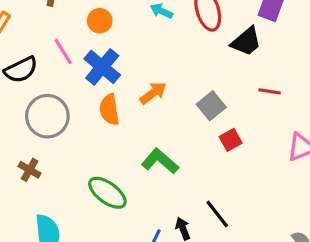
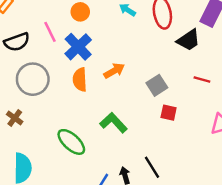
red square: (231, 140) -> (169, 113), turned 35

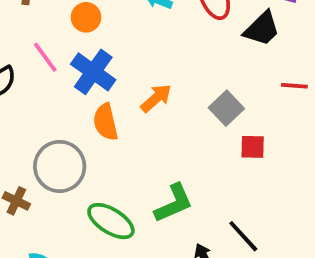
gray circle: (33, 79) -> (60, 166), moved
green L-shape: (114, 123) -> (174, 203), moved, turned 120

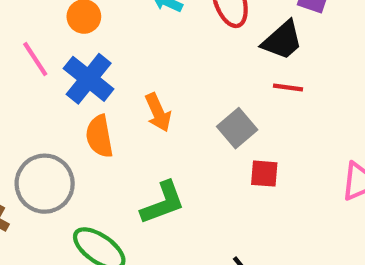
red line: (294, 86) -> (288, 88), moved
orange arrow: (156, 98) -> (158, 112), turned 104
green L-shape: (174, 203) -> (163, 203), moved

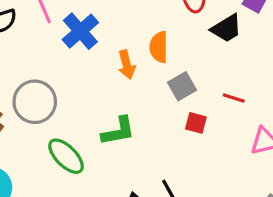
red line: (288, 88) -> (234, 98), moved
orange semicircle: (99, 136) -> (159, 47), moved

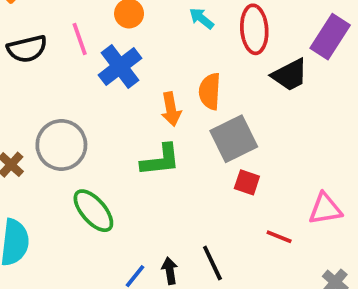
gray square: (182, 86) -> (234, 139), size x1.4
red line: (234, 98) -> (279, 237), moved
green L-shape: (118, 131) -> (160, 160), moved

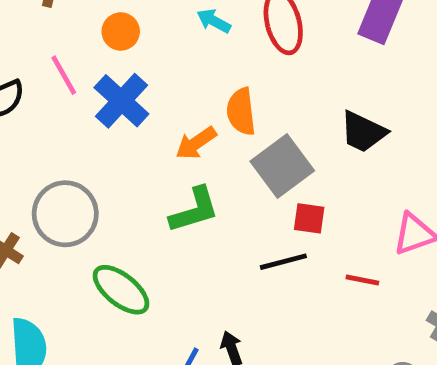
black trapezoid: (290, 75) -> (363, 132), moved, turned 63
orange arrow: (171, 109) -> (196, 143), turned 76
black line: (212, 263) -> (283, 262), moved, turned -69

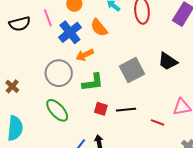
orange semicircle: (241, 112) -> (99, 28), moved, turned -42
orange arrow: (196, 143) -> (85, 55), moved
gray circle: (65, 214) -> (59, 73), moved
red square: (309, 218) -> (101, 109), moved

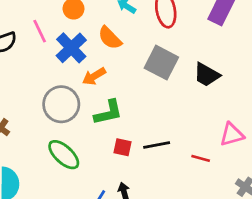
gray square: (132, 70) -> (161, 63), moved, turned -30

